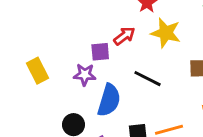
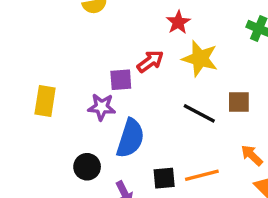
yellow rectangle: (38, 71) -> (45, 101), turned 35
black line: (147, 79) -> (199, 113), moved

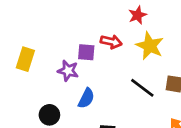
red arrow: (150, 61) -> (111, 42), turned 40
blue semicircle: (130, 138) -> (86, 98), size x0.7

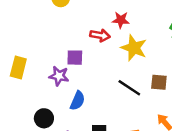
red star: (137, 15) -> (121, 20), turned 30
red arrow: (111, 42) -> (100, 35), moved

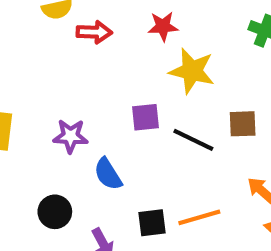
red arrow: (100, 35) -> (94, 32), moved
purple square: (75, 58) -> (145, 117), moved
blue semicircle: (77, 101) -> (108, 174), turned 132

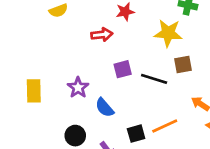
red arrow: (94, 32) -> (102, 35), moved
yellow star: (192, 71) -> (168, 33), moved
purple star: (70, 136) -> (78, 88), turned -30

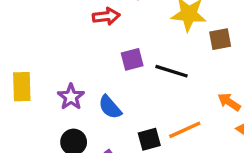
brown square: (183, 65) -> (220, 39), moved
purple star: (78, 88) -> (71, 97), moved

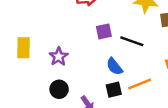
blue semicircle: (110, 107) -> (114, 67), moved

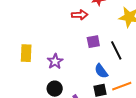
black line: (132, 41) -> (116, 50), turned 42

